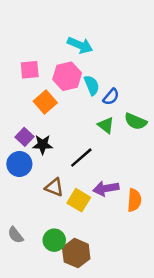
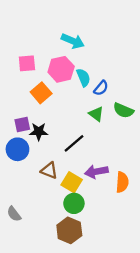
purple square: (25, 137) -> (22, 125), turned 35
green circle: (54, 240) -> (74, 203), moved

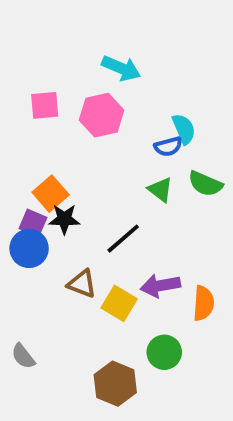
cyan semicircle: (83, 77) -> (184, 129), moved
blue semicircle: (101, 88) -> (168, 147), turned 35
orange square: (41, 93) -> (51, 194), moved
purple square: (22, 125) -> (33, 223), moved, turned 35
green circle: (74, 203) -> (164, 352), moved

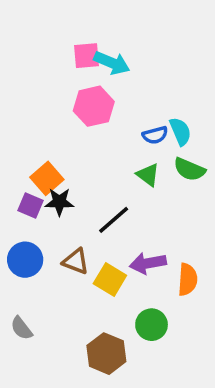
pink square: (45, 105) -> (87, 56), moved
cyan semicircle: (184, 129) -> (180, 131), moved
blue circle: (29, 248) -> (25, 260), moved

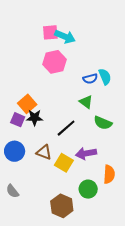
green semicircle: (189, 169) -> (103, 123), moved
orange semicircle: (188, 279) -> (109, 174), moved

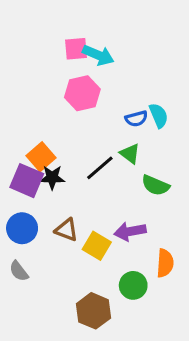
purple square: (18, 120) -> (27, 181), size x1.5
black line: (66, 128) -> (100, 168), moved
gray semicircle: (12, 191) -> (19, 271), moved

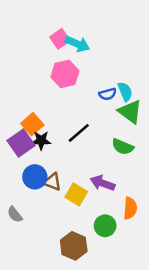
pink square: (76, 49) -> (60, 39), turned -30
green triangle: (130, 154) -> (130, 112), moved, size x1.5
purple square: (27, 181) -> (21, 143), turned 32
blue circle: (22, 228) -> (35, 177), moved
purple arrow: (130, 231) -> (103, 183), turned 30

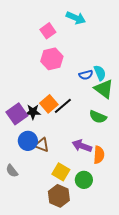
cyan arrow: (77, 44) -> (76, 18), moved
orange square: (32, 124) -> (49, 104), moved
yellow square: (76, 194) -> (61, 172), moved
orange semicircle: (130, 208) -> (99, 155), moved

